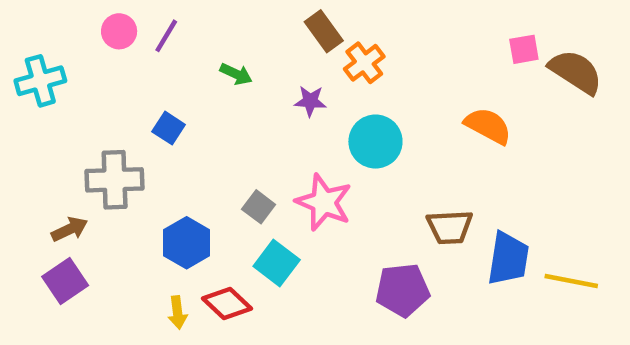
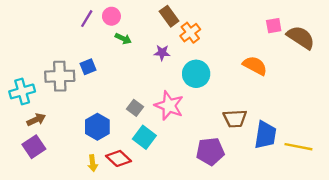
pink circle: (119, 31) -> (111, 16), moved
cyan cross: (40, 81) -> (22, 91), moved
blue square: (169, 128) -> (88, 67), turned 35
gray cross: (115, 180) -> (60, 76), moved

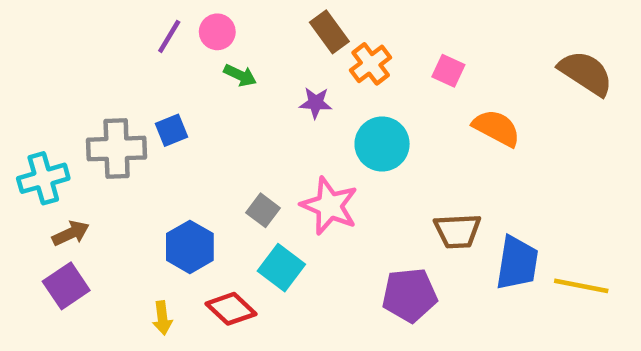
pink square: (274, 26) -> (448, 71), moved, turned 35
yellow arrow: (93, 163) -> (162, 318), moved

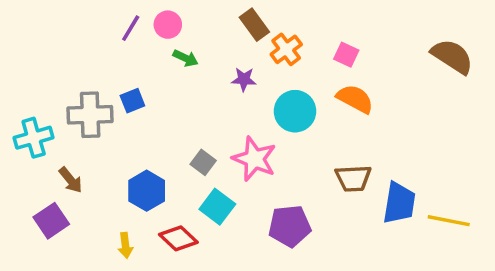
orange semicircle: (496, 128) -> (355, 99), moved
brown arrow: (71, 233) -> (71, 180), moved, turned 76
purple pentagon: (410, 295) -> (290, 226), moved

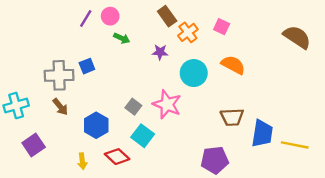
pink square: (346, 55) -> (222, 27), moved
cyan cross: (34, 138) -> (16, 106), moved
brown arrow: (71, 180) -> (60, 107), moved
purple pentagon: (290, 226) -> (215, 160), moved

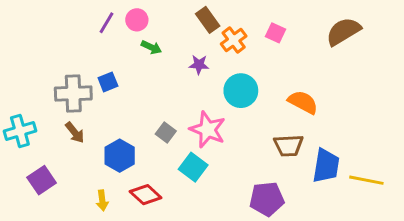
brown semicircle: (297, 37) -> (343, 31), moved, turned -64
orange semicircle: (233, 65) -> (303, 102), moved
cyan square: (143, 136) -> (193, 167), moved

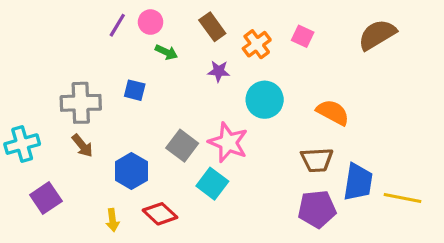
brown rectangle: (208, 20) -> (212, 27), moved
blue square: (108, 82) -> (135, 90), moved, turned 36
gray square: (166, 132) -> (182, 146), size x1.4
purple pentagon: (267, 199) -> (317, 209), moved

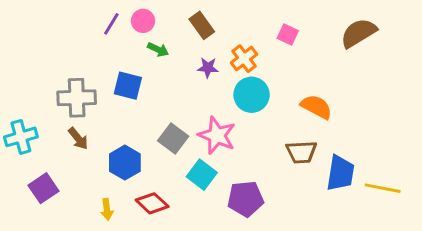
orange cross: (257, 44) -> (244, 59), moved
blue square: (135, 90) -> (128, 86), size x1.4
purple pentagon: (317, 209) -> (246, 199), moved

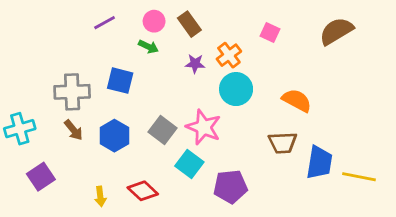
pink circle: (143, 21) -> (154, 21), moved
purple line: (111, 24) -> (105, 23), turned 30
blue hexagon: (125, 163) -> (114, 136), moved

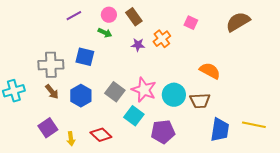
cyan circle: (236, 89) -> (174, 95), moved
blue trapezoid: (319, 163) -> (220, 130), moved
purple square: (41, 177) -> (48, 128), moved

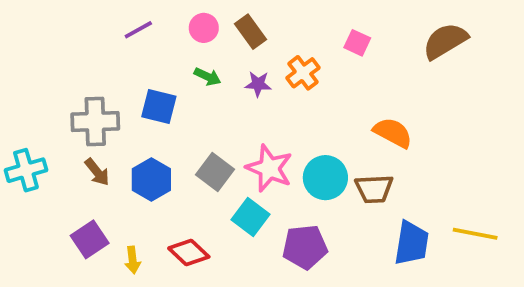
green arrow: (105, 33) -> (208, 77), moved

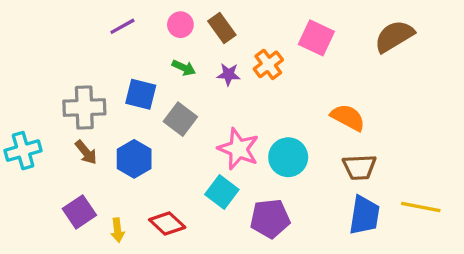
pink square: (357, 43) -> (316, 38), size x1.5
gray square: (215, 172) -> (180, 119), moved
brown trapezoid: (374, 189) -> (359, 167), moved

